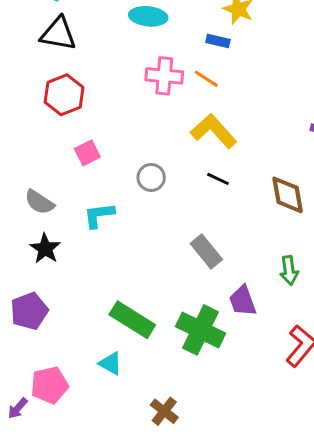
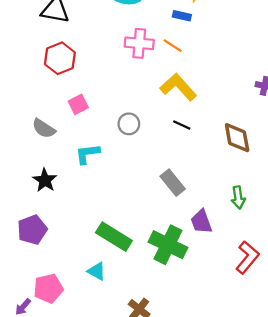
gray semicircle: (39, 202) -> (44, 128), moved

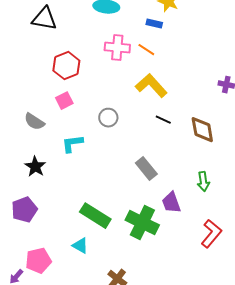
red hexagon: (60, 58) -> (66, 66), moved
black line: (182, 125) -> (163, 120), moved

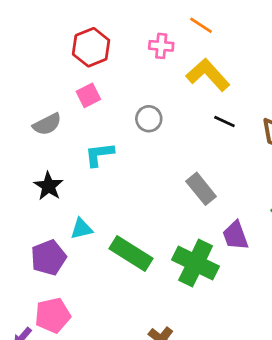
pink cross: (117, 48) -> (161, 46), moved, size x0.7
gray semicircle: (34, 122) -> (47, 124), turned -60
purple pentagon: (24, 210) -> (48, 258), moved
cyan triangle: (80, 246) -> (81, 229), moved, turned -42

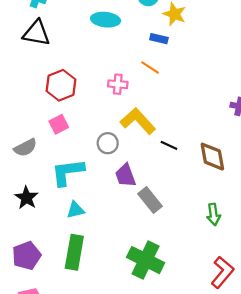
yellow L-shape: (208, 75) -> (138, 121), moved
cyan L-shape: (99, 154) -> (68, 172), size x1.4
cyan triangle: (81, 229) -> (75, 210), moved
purple trapezoid: (235, 236) -> (126, 175), moved
green rectangle: (131, 253) -> (74, 252), moved, turned 68

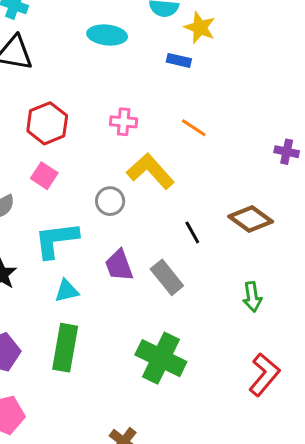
orange line: (150, 68) -> (194, 128), moved
pink square: (59, 124) -> (44, 176), turned -30
black line: (169, 145) -> (192, 232), moved, turned 36
brown diamond: (212, 157) -> (251, 219), turned -44
purple trapezoid: (126, 175) -> (119, 265), moved

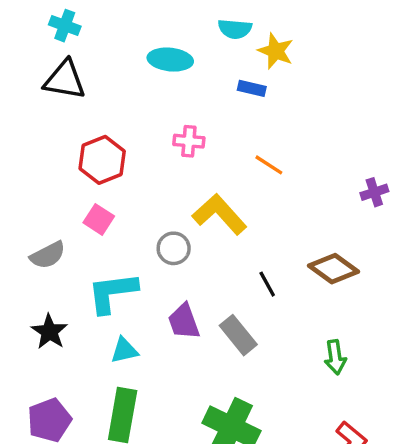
pink cross: (124, 122) -> (189, 141), moved
purple cross: (287, 152) -> (374, 192), turned -30

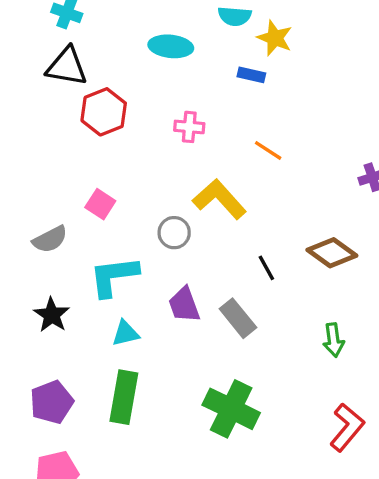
red hexagon: (102, 160) -> (104, 112), moved

